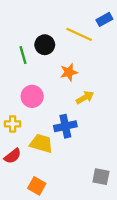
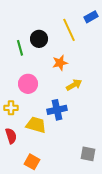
yellow line: (79, 34) -> (69, 30), turned 40
red semicircle: (13, 156) -> (11, 136), turned -70

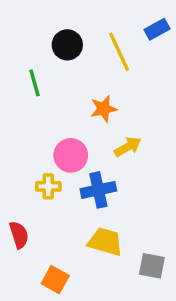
black circle: (39, 39) -> (67, 45), moved
pink circle: (28, 84) -> (71, 155), moved
yellow cross: (11, 108) -> (48, 186), moved
yellow trapezoid: (36, 125) -> (105, 242), moved

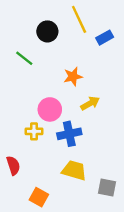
blue rectangle: (157, 29) -> (105, 38), moved
yellow line: (119, 52) -> (79, 19), moved
green line: (34, 83) -> (24, 58), turned -36

